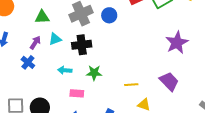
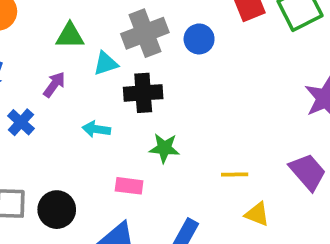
cyan triangle: (55, 39) -> (106, 63), moved
blue cross: (28, 62) -> (21, 122), moved
cyan arrow: (65, 70) -> (96, 129), moved

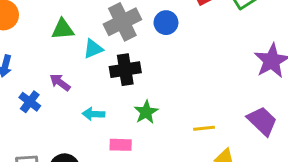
purple arrow: (54, 84) -> (60, 82), moved, turned -85
cyan arrow: (96, 129) -> (93, 114), moved
green star: (164, 148) -> (146, 112), turned -30

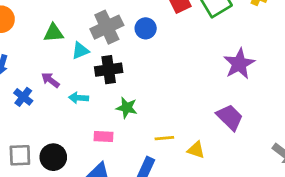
green star: (146, 112) -> (127, 108), turned -30
cyan arrow: (93, 114) -> (79, 98), moved
yellow line: (204, 128) -> (164, 138), moved

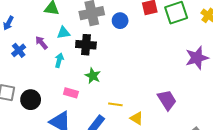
cyan triangle: (80, 51) -> (63, 33), moved
purple star: (239, 64) -> (197, 58), moved
cyan arrow: (79, 98) -> (59, 60), turned 88

